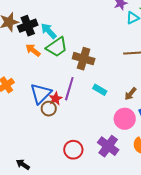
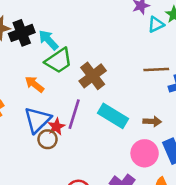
orange arrow: (33, 50) -> (34, 84), moved
brown cross: (84, 59) -> (93, 76), turned 35
cyan rectangle: (100, 90) -> (113, 116), size x1.6
brown arrow: (131, 94) -> (152, 121), turned -128

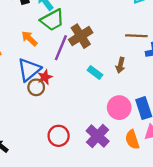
purple line: (74, 114) -> (61, 48), moved
cyan rectangle: (113, 116) -> (95, 73), size x0.6
brown arrow: (152, 121) -> (120, 65), moved, turned 96

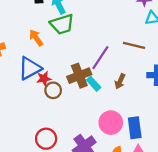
brown cross: (81, 36) -> (79, 76), moved
brown line: (136, 36) -> (134, 45), moved
purple line: (61, 48) -> (100, 58), moved
brown circle: (36, 87) -> (53, 90), moved

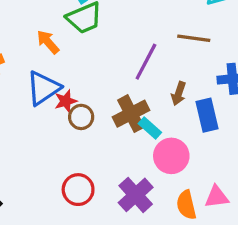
brown cross: (79, 76) -> (131, 114), moved
cyan rectangle: (94, 84) -> (150, 128), moved
blue rectangle: (135, 128) -> (207, 115), moved

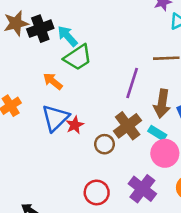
brown arrow: (179, 93) -> (162, 104), size x1.5
brown circle: (81, 117) -> (104, 144), moved
cyan rectangle: (150, 128) -> (157, 133), moved

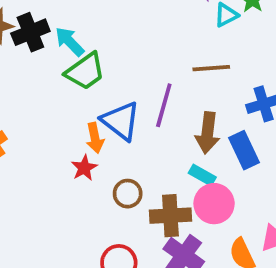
orange arrow: (53, 81) -> (95, 138), moved, turned -138
blue triangle: (55, 118) -> (121, 121), moved, turned -36
brown cross: (128, 126) -> (170, 216), moved, turned 36

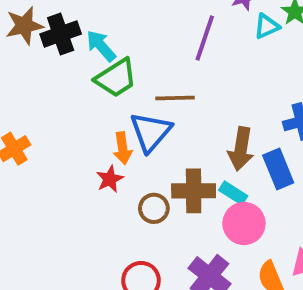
brown line: (211, 68) -> (175, 98), moved
purple line: (164, 105) -> (205, 38), moved
blue triangle: (121, 121) -> (151, 132), turned 30
brown cross: (170, 216) -> (194, 191), moved

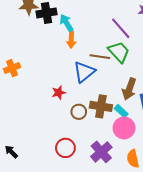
purple line: (205, 38) -> (121, 28), turned -70
green trapezoid: (116, 78) -> (119, 52), moved, turned -110
orange arrow: (123, 148) -> (71, 40), moved

